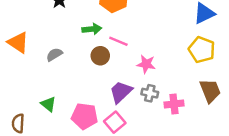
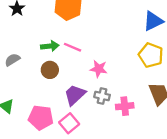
green arrow: (92, 29) -> (50, 46), moved
brown circle: (100, 56) -> (50, 70), moved

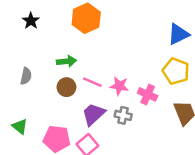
pink line: (73, 47) -> (92, 82), moved
gray semicircle: (12, 60) -> (26, 76), turned 133
pink cross: (125, 106) -> (148, 94), moved, turned 30

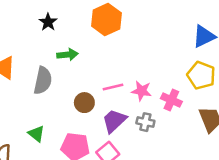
green arrow: (66, 61) -> (67, 55), moved
gray semicircle: (26, 76) -> (43, 81), size x1.5
pink line: (92, 82) -> (113, 87), turned -36
brown circle: (66, 87) -> (84, 103), moved

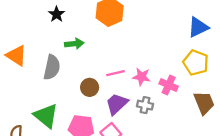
green triangle: (36, 134) -> (46, 116), size x1.6

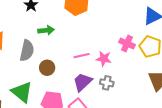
pink cross: (169, 85) -> (127, 43), moved
brown circle: (90, 87) -> (47, 68), moved

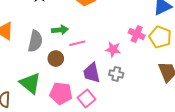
green arrow: (46, 30) -> (60, 30), moved
pink line: (81, 56) -> (77, 43), moved
purple trapezoid: (82, 82) -> (92, 73), turned -60

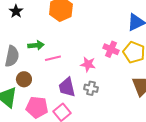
brown circle: (56, 59) -> (24, 79), moved

